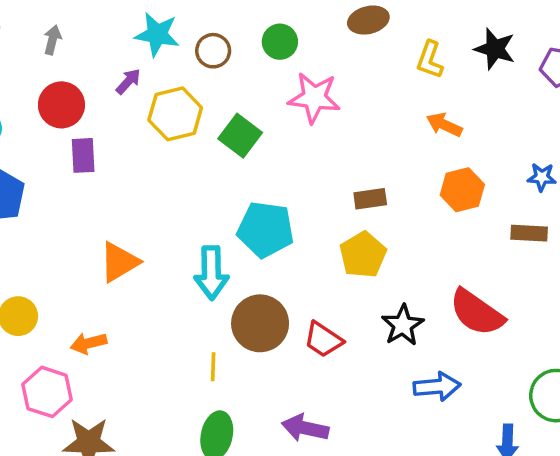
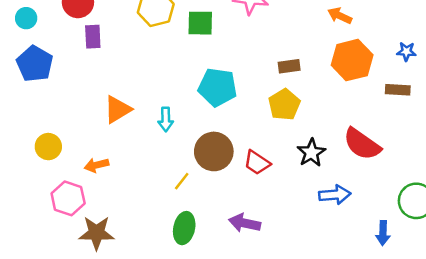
green square: (240, 136) -> (200, 23), turned -36
orange hexagon: (462, 190) -> (352, 60), size x1.4
cyan arrow: (211, 273) -> (166, 119), moved, size x0.7
yellow line: (213, 367) -> (182, 181), turned 36

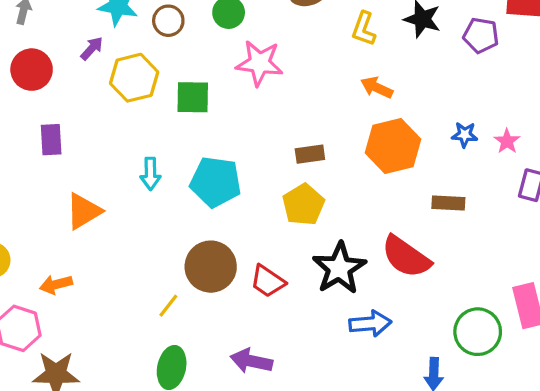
purple rectangle: (93, 37) -> (51, 140), moved
brown rectangle: (398, 90) -> (448, 203), moved
cyan arrow: (166, 119) -> (150, 174), moved
black star: (311, 153) -> (339, 268), size x1.4

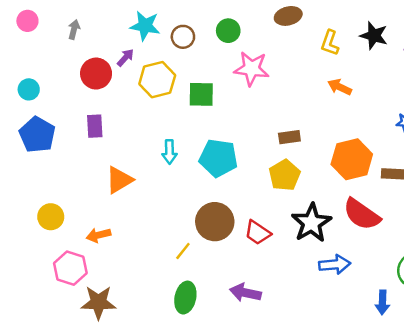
red circle: (32, 70) -> (96, 74), moved
orange hexagon: (393, 146) -> (352, 159), moved

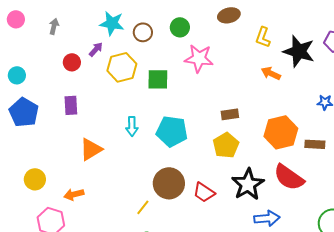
black star: (374, 36) -> (299, 51), moved, size x1.4
red circle: (96, 74) -> (72, 62), size x0.7

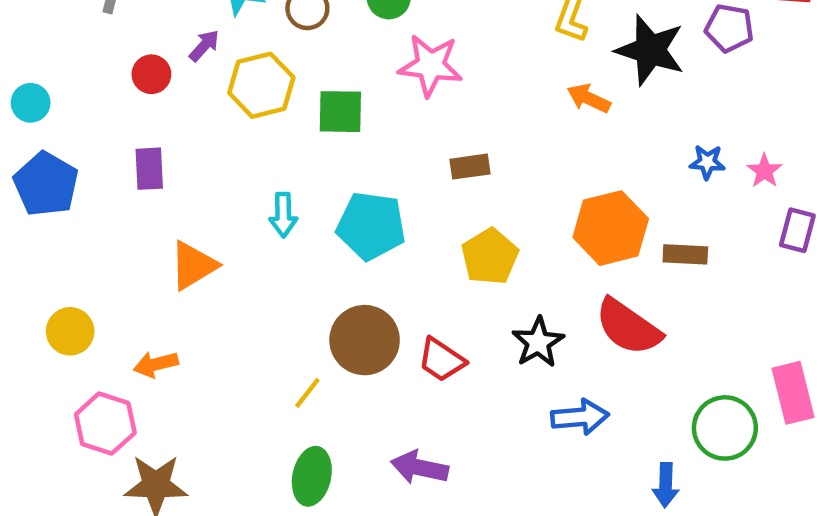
brown rectangle: (230, 114) -> (470, 167), moved
black star: (248, 184) -> (538, 342), size x0.7

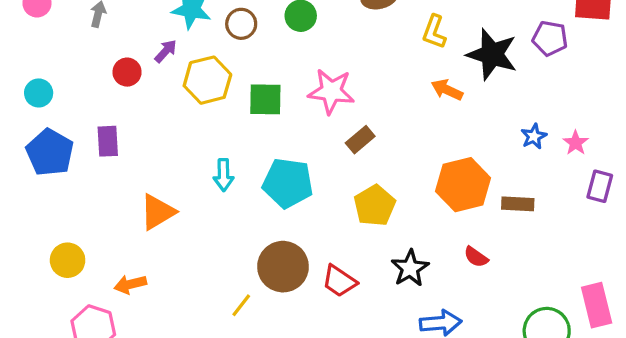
pink star: (430, 65) -> (331, 91), moved
blue star: (707, 162) -> (534, 136), turned -30
brown rectangle: (470, 167) -> (360, 140), turned -32
purple rectangle: (149, 169) -> (108, 141), moved
red semicircle: (628, 327) -> (476, 257), size x0.5

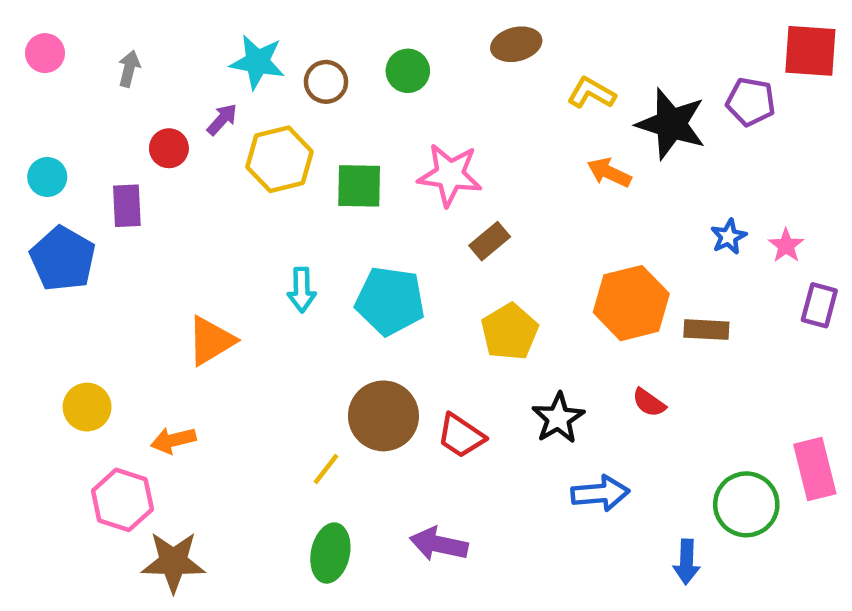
yellow L-shape: (434, 32) -> (591, 93), turned 100
purple rectangle: (108, 141) -> (127, 206), moved

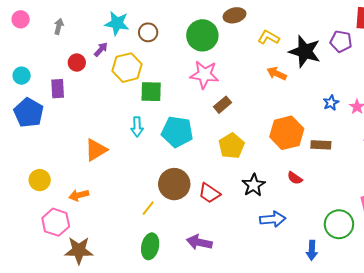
green circle: (408, 71) -> (202, 35), moved, size x1.6
green square: (359, 186) -> (151, 92), moved

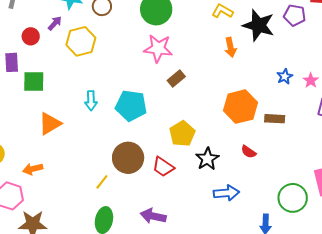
orange arrow: (277, 74) -> (230, 47), turned -126
green square: (151, 92) -> (34, 82), moved
yellow pentagon: (231, 146) -> (182, 134), moved

